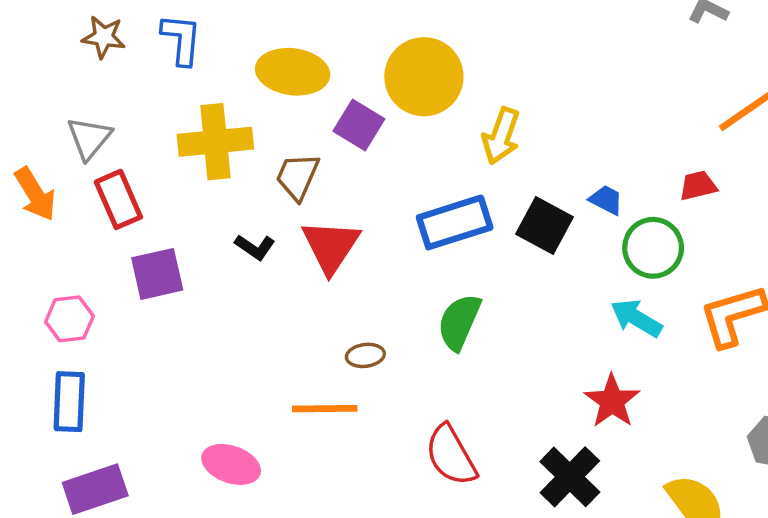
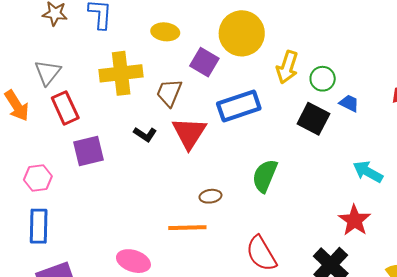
yellow ellipse: (293, 72) -> (165, 32), size x0.7
blue rectangle: (455, 222) -> (239, 106), moved
green circle: (653, 248) -> (323, 79), moved, size x0.7

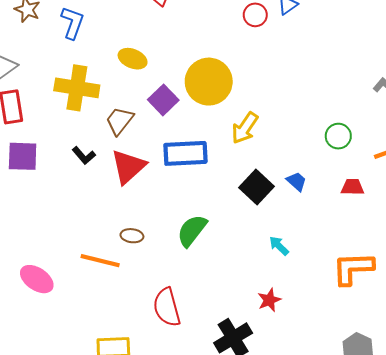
green circle: (323, 79) -> (338, 136), moved
cyan arrow: (368, 172) -> (279, 246), moved, size x0.7
red star: (355, 220) -> (269, 300), size x0.7

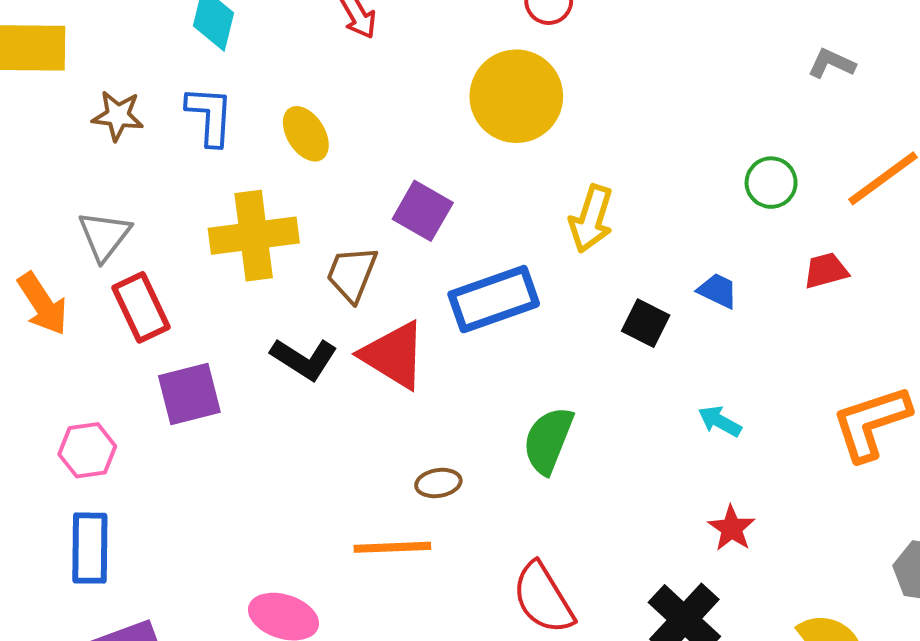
yellow ellipse: (133, 59) -> (306, 134), moved, turned 52
yellow circle: (209, 82) -> (516, 96), moved
black L-shape: (84, 156) -> (304, 359), size x1.4
red triangle: (128, 167) -> (394, 355), turned -30
black square: (257, 187) -> (646, 323), size x0.7

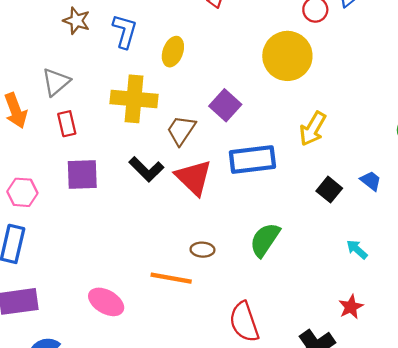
yellow ellipse: (306, 134) -> (173, 52), turned 40
red rectangle: (141, 307) -> (67, 124), size x0.7

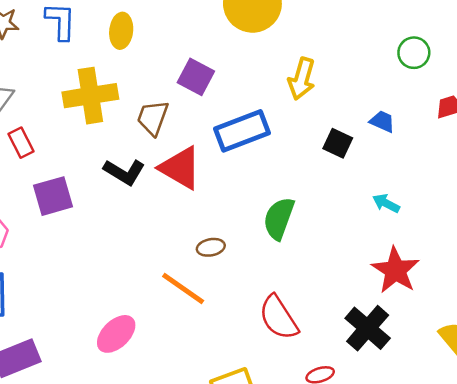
orange line: (171, 278) -> (183, 289), turned 39
pink ellipse: (106, 302) -> (116, 334), turned -60
red star: (351, 307) -> (396, 270), size x1.6

